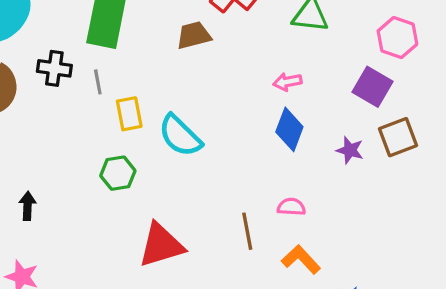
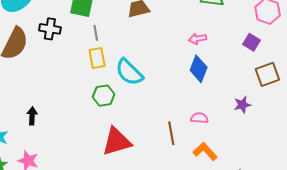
gray line: (98, 82) -> (96, 33), moved
purple square: (373, 87) -> (251, 42), size x0.7
purple star: (350, 150) -> (242, 105), moved, turned -30
green hexagon: (118, 173) -> (104, 96), moved

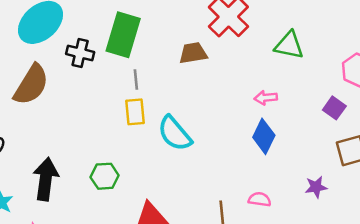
black cross: (50, 29) -> (80, 53), moved
green hexagon: (104, 96) -> (105, 176), moved
black arrow: (32, 116) -> (46, 179), size x1.8

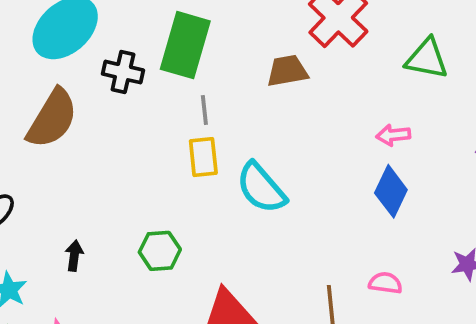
black arrow: (46, 179) -> (74, 256), size x0.5

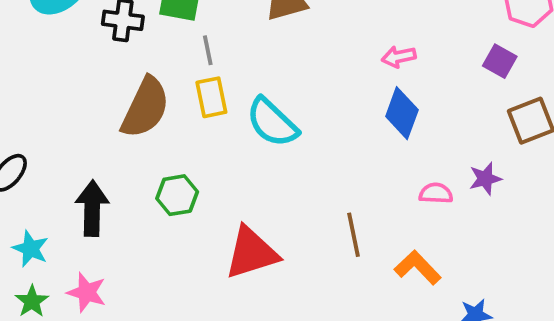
brown semicircle: (52, 119) -> (145, 108), moved
black arrow: (74, 256) -> (92, 208), size x1.8
pink semicircle: (385, 283) -> (436, 193), moved

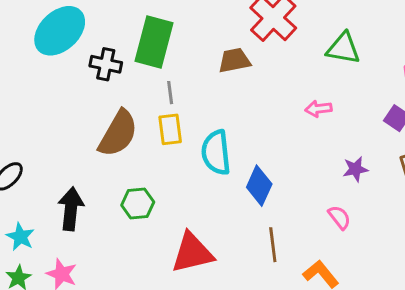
blue diamond: (402, 113) -> (259, 186), moved
cyan semicircle: (272, 122) -> (216, 153), turned 36
purple star: (485, 179) -> (355, 169), moved
pink semicircle: (436, 193) -> (339, 217), turned 45

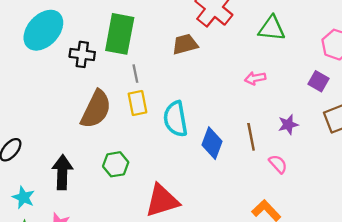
brown line: (273, 245) -> (251, 137), moved

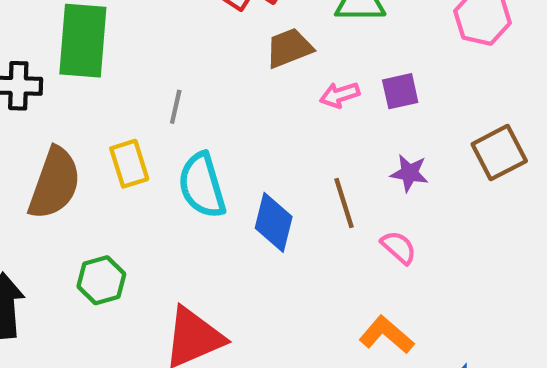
brown trapezoid: (185, 44) -> (289, 48), moved
gray line: (135, 74) -> (176, 107), moved, turned 30
purple square: (319, 81) -> (400, 91), moved, turned -36
purple star: (288, 125) -> (409, 173), turned 30

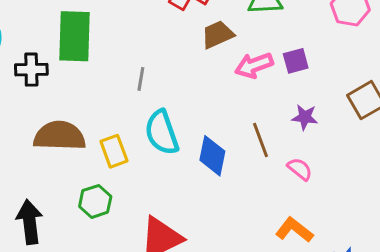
pink arrow: (340, 95) -> (254, 65), size x1.4
yellow rectangle: (129, 164) -> (114, 151), moved
brown semicircle: (54, 183) -> (60, 136), turned -105

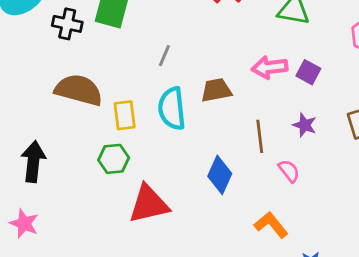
brown trapezoid: (218, 35) -> (216, 90), moved
purple square: (296, 61) -> (308, 72), turned 30
blue diamond: (212, 156) -> (220, 175), moved
green hexagon: (95, 201) -> (114, 159), moved

